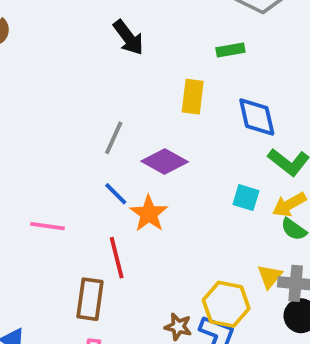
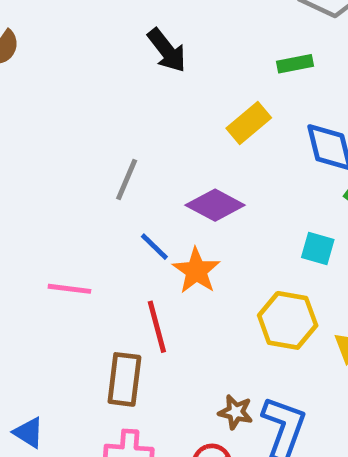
yellow rectangle: (193, 97) -> (249, 123), turned 44
gray line: (114, 138) -> (127, 179), moved
yellow hexagon: (226, 304) -> (288, 320), moved

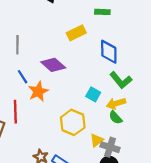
gray line: (127, 179) -> (17, 45), turned -36

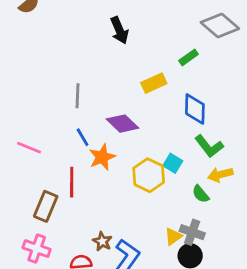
green rectangle: (102, 12) -> (188, 57), turned -40
yellow arrow: (116, 103) -> (220, 175), moved
yellow hexagon: (73, 122) -> (149, 175), moved
yellow triangle: (97, 140) -> (173, 236), moved

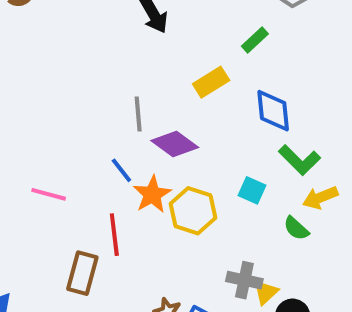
gray line: (77, 96) -> (138, 114), moved
yellow hexagon: (149, 175) -> (193, 211), moved
gray cross: (192, 232) -> (244, 280), moved

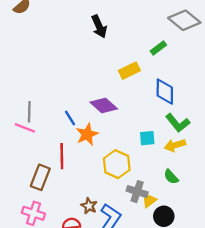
gray line: (138, 114) -> (29, 112), moved
cyan square: (252, 190) -> (147, 138), turned -35
yellow arrow: (320, 198) -> (175, 145), moved
yellow hexagon: (193, 211) -> (117, 164), moved
green semicircle: (296, 228) -> (171, 177), moved

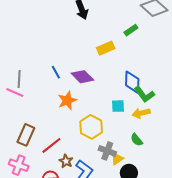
blue diamond: (165, 92) -> (132, 82), moved
blue line: (70, 118) -> (56, 72), moved
red line: (62, 156) -> (51, 145), moved, turned 50

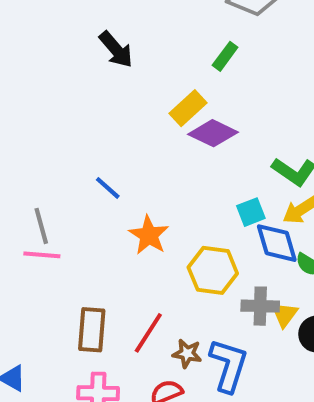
purple diamond: (82, 77) -> (213, 133), moved
blue diamond: (132, 82) -> (277, 243), moved

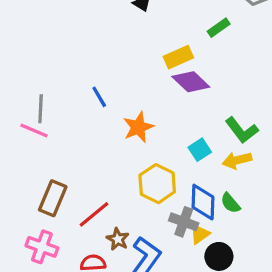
cyan square: (251, 212) -> (200, 150), turned -30
orange star: (149, 235) -> (138, 127), moved
blue diamond: (277, 243) -> (203, 202), moved

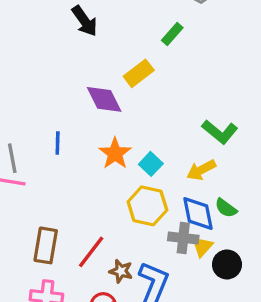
purple diamond: (191, 82) -> (104, 99), moved, turned 33
blue line: (99, 97) -> (58, 143), moved, turned 45
cyan square: (200, 150) -> (151, 164), moved
yellow arrow: (237, 160) -> (201, 170), moved

